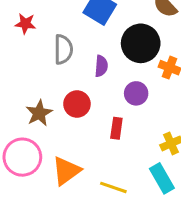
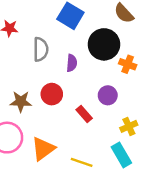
purple circle: (136, 93) -> (108, 95), moved
brown star: (39, 113) -> (21, 102), turned 30
red rectangle: (116, 128) -> (84, 114), turned -49

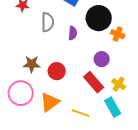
red circle: (52, 94) -> (57, 71), moved
red rectangle: (84, 114) -> (94, 82), moved, size x1.5
yellow cross: (129, 126) -> (119, 84), turned -32

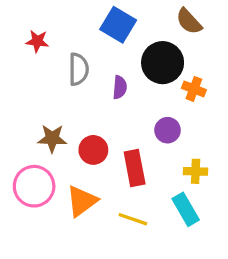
red rectangle: (94, 82) -> (135, 168), moved, turned 30
yellow cross: (119, 84) -> (196, 171), turned -32

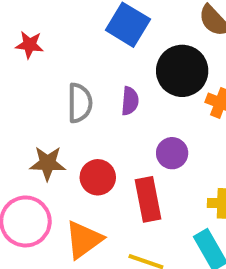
gray semicircle: (79, 69) -> (80, 103), moved
purple circle: (168, 130) -> (172, 153), moved

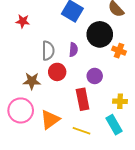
red circle: (98, 177) -> (57, 72), moved

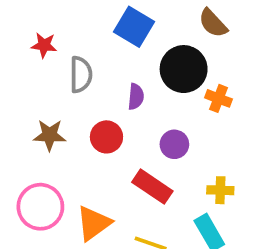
gray semicircle: (48, 51) -> (81, 75), moved
brown star: (32, 81) -> (50, 135), moved
red rectangle: (83, 99) -> (152, 187), turned -45

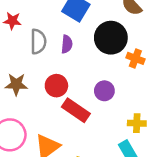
purple semicircle: (136, 97) -> (67, 44), moved
red rectangle: (152, 187) -> (76, 110), moved

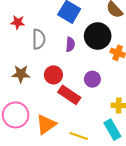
purple semicircle: (67, 44) -> (70, 44), moved

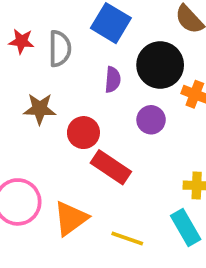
gray semicircle: (39, 39) -> (60, 49), moved
brown star: (21, 74) -> (40, 109), moved
purple circle: (92, 79) -> (151, 120), moved

